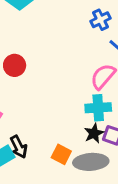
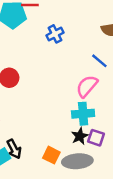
blue cross: (100, 20) -> (55, 34), moved

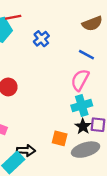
black arrow: (14, 149) -> (26, 151), turned -48
orange square: (51, 155) -> (60, 138), moved

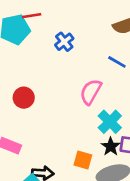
pink semicircle: (80, 80) -> (91, 92), moved
cyan cross: (82, 106) -> (110, 122), turned -30

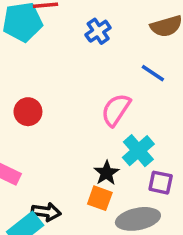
blue cross: (64, 42) -> (98, 31), moved
black star: (111, 146) -> (106, 173), moved

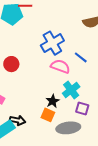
blue cross: (98, 31) -> (52, 43), moved, size x1.6
blue line: (153, 73) -> (81, 57), moved
pink semicircle: (116, 110) -> (60, 66), turned 72

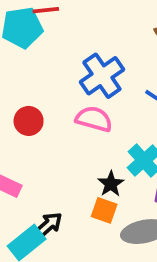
pink semicircle: (60, 66) -> (94, 119), moved
black arrow: (18, 120) -> (48, 225), turned -49

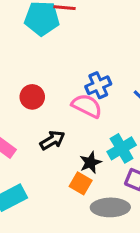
blue cross: (102, 76) -> (98, 85), moved, size x0.7
black arrow: (48, 225) -> (52, 140), moved

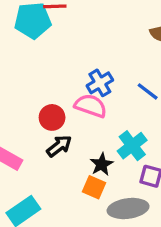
red circle: (32, 97) -> (52, 117), moved

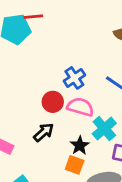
pink semicircle: (91, 106) -> (80, 107), moved
red circle: (52, 117) -> (53, 102), moved

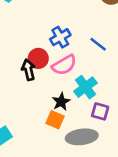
pink semicircle: (80, 107) -> (64, 65), turned 130
black arrow: (44, 132) -> (28, 70), moved, turned -66

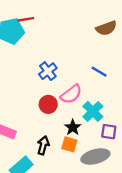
blue cross: (60, 37) -> (48, 71), moved
red circle: (38, 58) -> (48, 104), moved
black arrow: (28, 70) -> (43, 145), moved, turned 36

